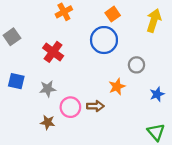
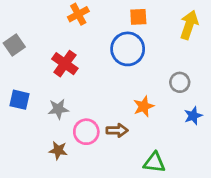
orange square: (113, 14) -> (138, 17), turned 32
gray circle: (136, 65) -> (180, 82), moved
green triangle: (156, 132) -> (154, 162), moved, turned -42

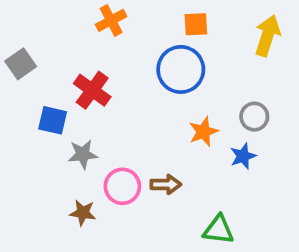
blue square: (20, 100) -> (53, 120), moved
orange star: (144, 106) -> (203, 132), moved
blue star: (193, 116) -> (243, 156), moved

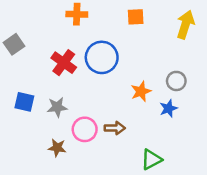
orange cross: (111, 20) -> (77, 14), turned 30
blue circle: (181, 69) -> (102, 57), moved
blue square: (53, 120) -> (24, 102), moved
green triangle: (218, 230) -> (151, 159), turned -35

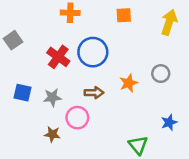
blue star: (168, 108) -> (169, 122), moved
brown arrow: (115, 128) -> (94, 93), moved
green triangle: (151, 159) -> (138, 145), turned -42

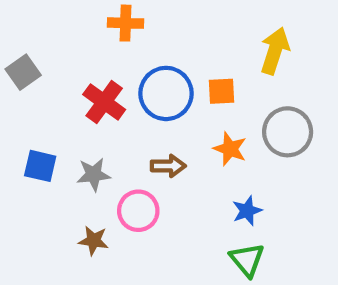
orange square: (124, 15) -> (221, 91), moved
yellow arrow: (169, 22) -> (275, 51), moved
gray circle: (161, 74) -> (288, 132), size x1.5
orange star: (129, 83) -> (230, 149), turned -30
blue star: (169, 122) -> (247, 211), moved

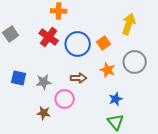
orange square: (221, 91) -> (104, 43), turned -32
red cross: (104, 102) -> (49, 37), moved

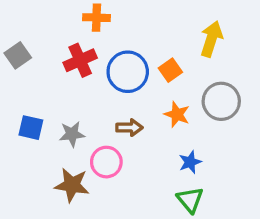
red cross: (49, 37) -> (80, 60), turned 30
brown star: (44, 113) -> (72, 185), size x1.5

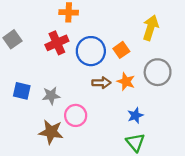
brown arrow: (129, 128) -> (101, 83), moved

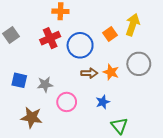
orange square: (121, 50) -> (110, 34), moved
blue star: (135, 115) -> (103, 102), moved
brown star: (51, 132) -> (32, 117), moved

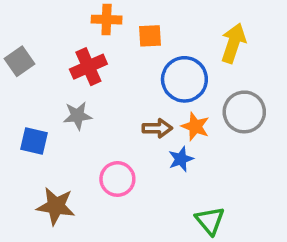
orange square: (110, 34) -> (150, 36), moved, turned 32
blue circle: (80, 45) -> (184, 79), moved
gray star: (45, 84) -> (78, 116), moved
blue star: (103, 102) -> (181, 159), moved

